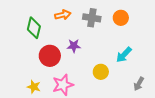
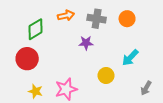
green diamond: (34, 28) -> (35, 29), turned 45
purple star: (74, 46) -> (86, 43), moved
red circle: (50, 56) -> (27, 59), moved

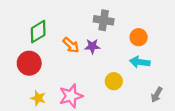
orange arrow: (66, 16) -> (71, 45), moved, turned 56
orange circle: (127, 19) -> (139, 37), moved
cyan arrow: (130, 58) -> (140, 62), turned 54

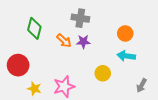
gray cross: (104, 20) -> (80, 18), moved
green diamond: (38, 32) -> (34, 28), turned -45
red circle: (29, 63) -> (18, 65), moved

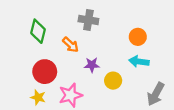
purple star: (83, 42) -> (92, 65), moved
red circle: (18, 65) -> (45, 72), moved
gray arrow: (142, 86) -> (156, 94), size x1.5

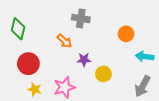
green diamond: (38, 31) -> (18, 29), moved
cyan arrow: (139, 62) -> (145, 56), moved
red circle: (45, 72) -> (28, 64), moved

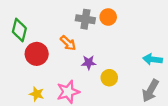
orange circle: (126, 34) -> (108, 17), moved
red circle: (28, 64) -> (37, 54), moved

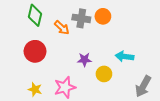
green diamond: (19, 30) -> (35, 15), moved
orange arrow: (68, 43) -> (62, 28), moved
cyan arrow: (153, 59) -> (125, 56), moved

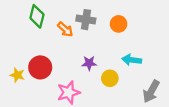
orange circle: (103, 16) -> (119, 24), moved
red circle: (35, 51) -> (40, 67), moved
yellow star: (35, 89) -> (17, 75), moved

